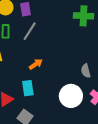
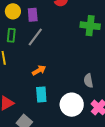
cyan rectangle: (28, 88) -> (41, 94), moved

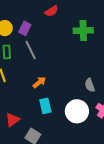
purple rectangle: (33, 15) -> (25, 28), turned 40
gray line: (35, 37) -> (31, 50), turned -54

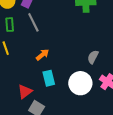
gray semicircle: (90, 85) -> (93, 57), turned 48
red triangle: (12, 120) -> (25, 91), moved

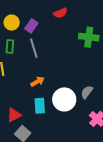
white circle: (80, 83) -> (64, 99), moved

